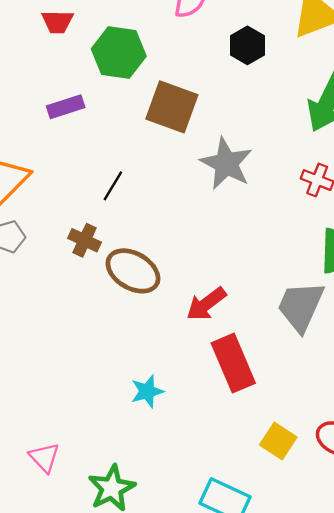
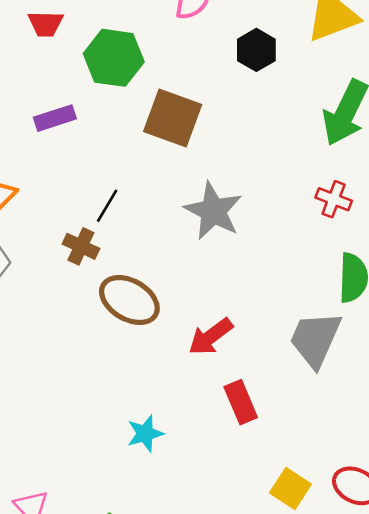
gray star: (226, 163) -> (213, 211), moved
brown cross: (85, 240) -> (81, 246), moved
red rectangle: (233, 363) -> (241, 402), size x0.7

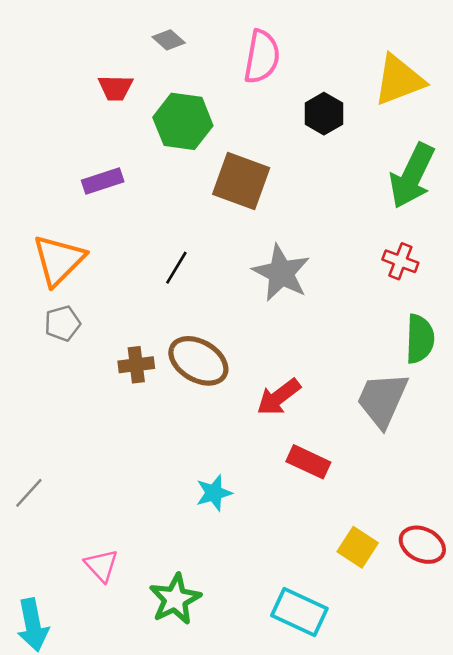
purple rectangle: (55, 118) -> (103, 181), moved
brown cross: (81, 246) -> (136, 365), moved, turned -32
red rectangle: (241, 402) -> (308, 462), turned -42

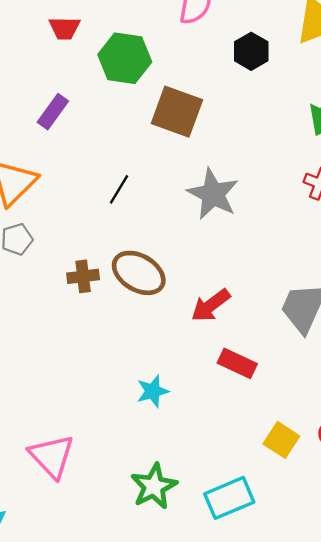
purple rectangle: (103, 181) -> (53, 112), turned -36
pink triangle: (101, 565) -> (52, 456), size x1.5
green star: (175, 599) -> (154, 486), moved
cyan rectangle: (299, 612) -> (229, 498), turned -48

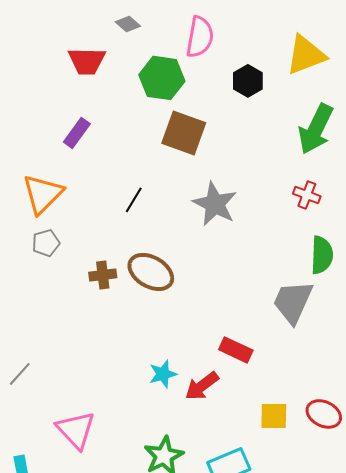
red trapezoid: (64, 28) -> (87, 61), size x1.4
green hexagon: (125, 58) -> (162, 78), moved
red arrow: (211, 305) -> (202, 386), moved
yellow square: (281, 440) -> (274, 416), turned -32

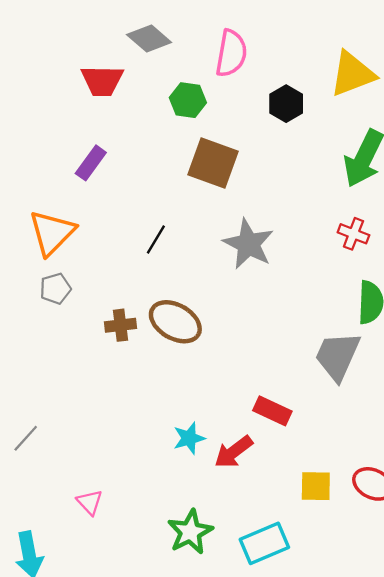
gray diamond: (128, 24) -> (149, 38), size x1.5
green hexagon: (162, 78) -> (188, 100), size x0.7
pink triangle: (76, 430) -> (90, 502), size x0.6

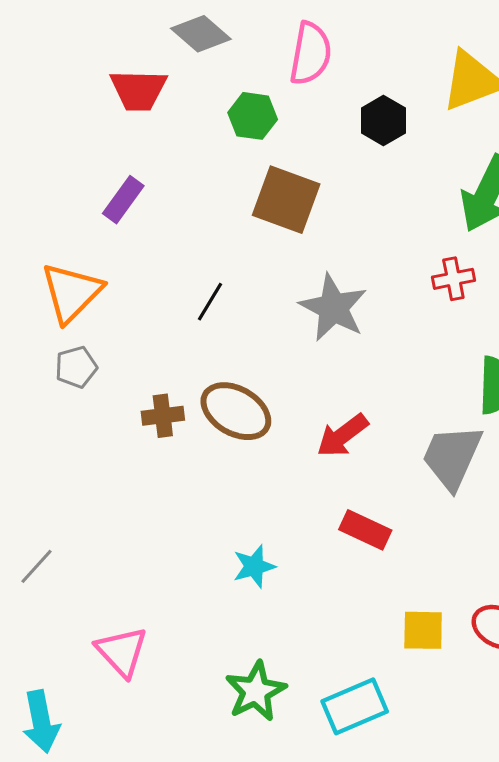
red cross: (353, 234) -> (453, 279), moved, turned -32
red arrow: (234, 452) -> (342, 436), moved
pink triangle: (90, 502) -> (122, 652), size x1.5

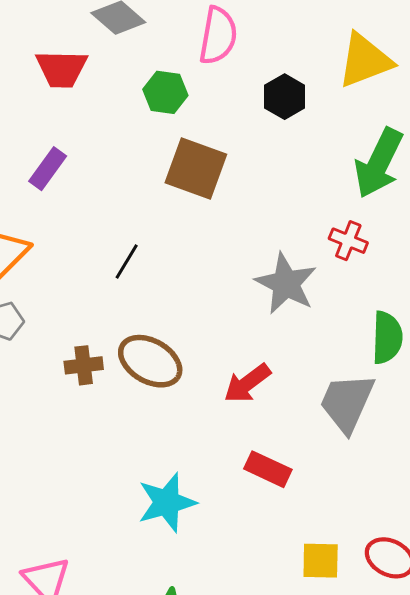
red cross: (453, 279) -> (348, 241), turned 33
gray star: (333, 308) -> (286, 284), moved
cyan star: (254, 566) -> (167, 502), size x1.5

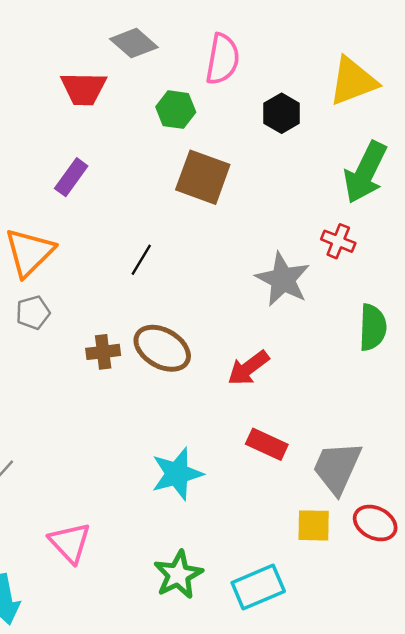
gray trapezoid: (347, 403) -> (337, 468), moved

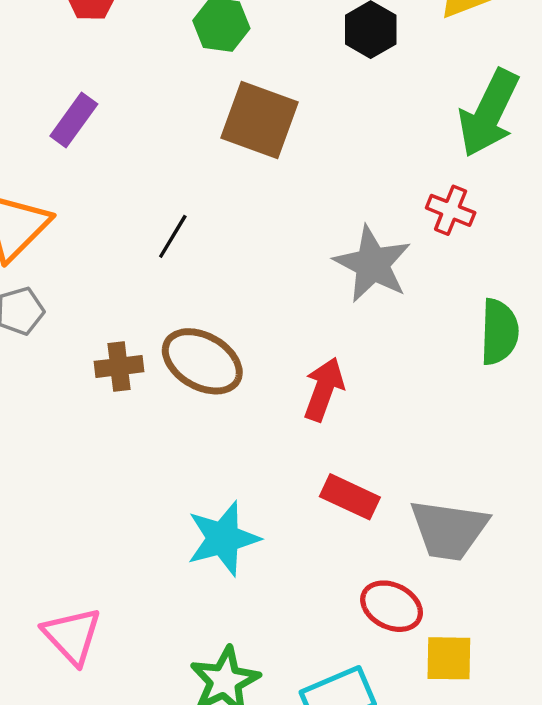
red arrow: (248, 368) -> (324, 389), turned 147
gray trapezoid: (337, 468) -> (449, 530), turned -106
red ellipse: (375, 523) -> (392, 606), moved
yellow square: (314, 525) -> (449, 658), moved

